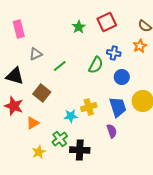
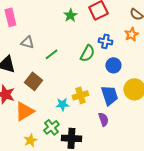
gray triangle: (36, 54) -> (27, 42), turned 40
orange triangle: (33, 123) -> (24, 111), size x1.5

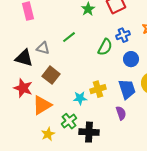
blue cross: (105, 41) -> (123, 35), turned -32
gray triangle: (27, 42) -> (43, 48), moved
green line: (51, 54) -> (69, 37), moved

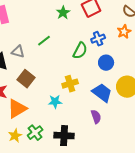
yellow cross: (98, 89) -> (70, 84), moved
blue trapezoid: (127, 89) -> (102, 93), turned -35
green cross: (69, 121) -> (35, 133), moved
yellow star: (48, 134) -> (15, 136), moved

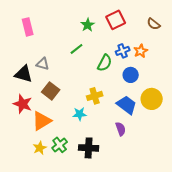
orange star: (124, 32) -> (141, 51), moved
green line: (44, 41) -> (77, 49), moved

